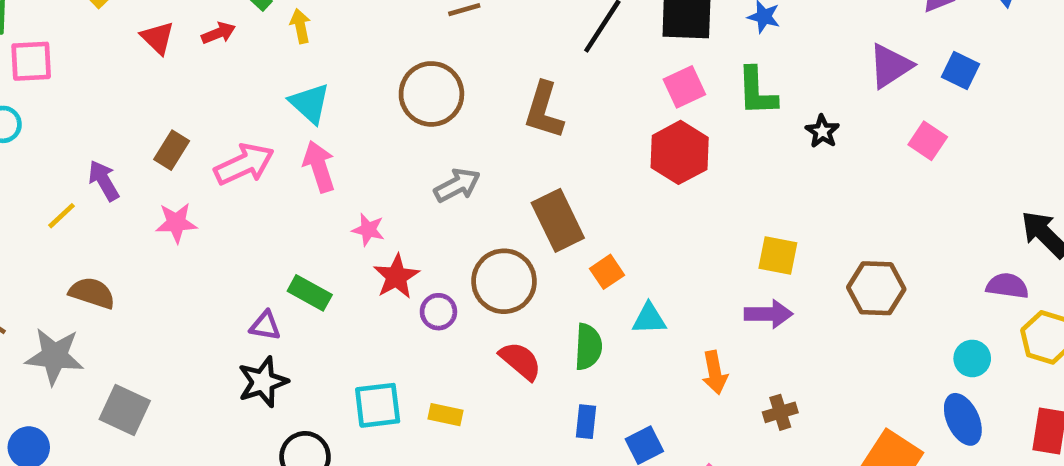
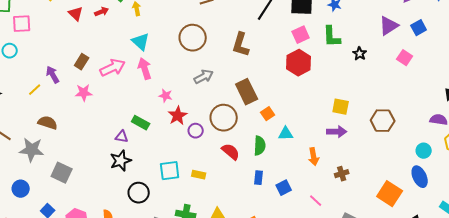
blue square: (960, 71) -> (419, 28), turned 35

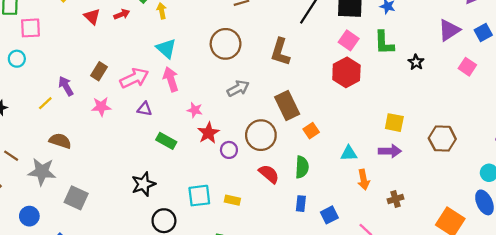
pink square: (301, 35) -> (349, 40), turned -30
cyan triangle: (286, 134) -> (349, 153), moved
purple triangle: (122, 137) -> (145, 109), moved

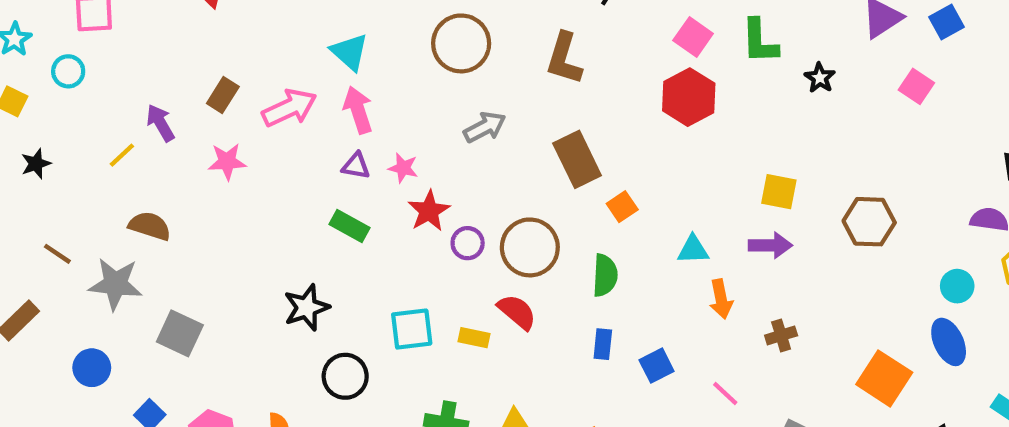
purple triangle: (145, 109) -> (356, 166), moved
brown circle: (261, 135) -> (530, 247), moved
red semicircle: (269, 174) -> (517, 312), moved

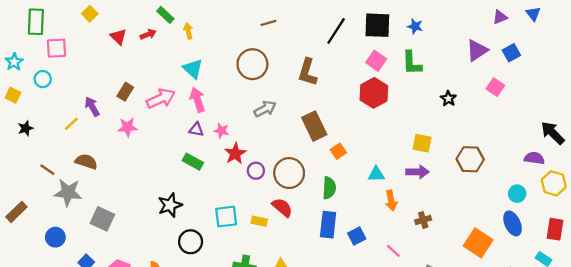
black star: (820, 78) -> (448, 99), moved
brown line: (57, 254) -> (47, 170), moved
blue rectangle: (603, 344) -> (328, 225), size x1.6

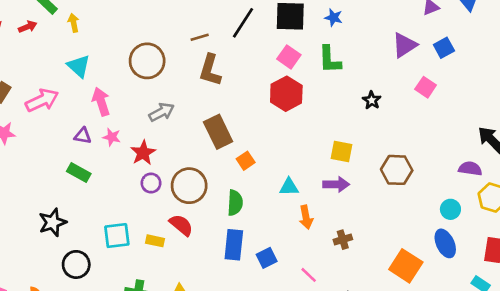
brown line: (268, 23) -> (200, 37), moved
pink arrow: (197, 100) -> (101, 102), moved
red star: (235, 154) -> (143, 153), moved

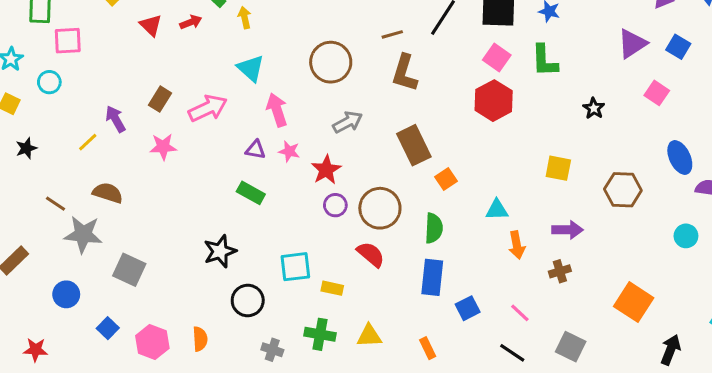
blue square: (444, 48) -> (678, 47), turned -30
purple arrow: (336, 184) -> (568, 230), moved
yellow rectangle: (155, 241) -> (332, 288), moved
blue ellipse: (445, 243) -> (680, 157), moved
blue square: (267, 258) -> (468, 308), moved

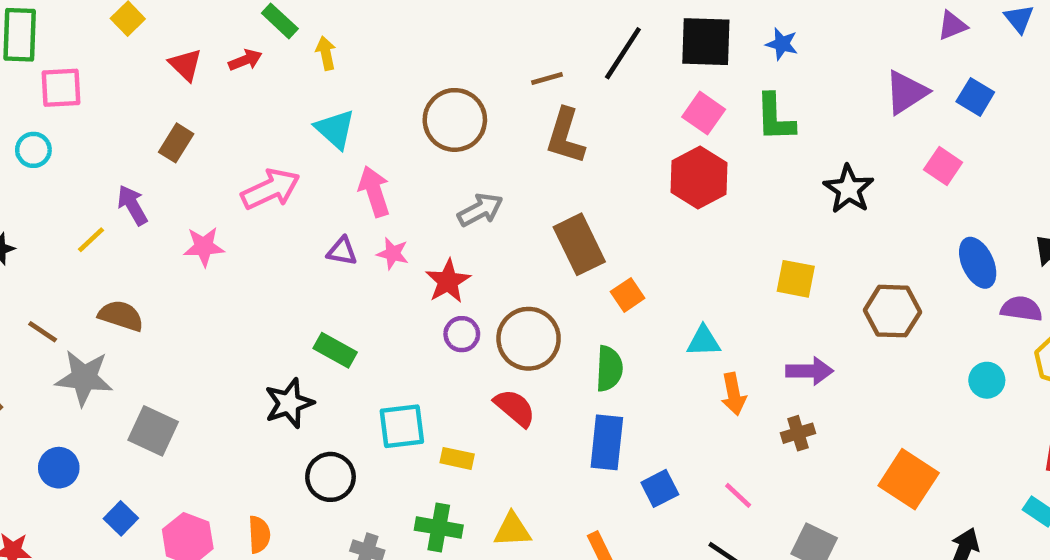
brown rectangle: (160, 99) -> (176, 143), moved
black star: (594, 108) -> (849, 189), size x1.5
green rectangle: (251, 193) -> (335, 350), moved

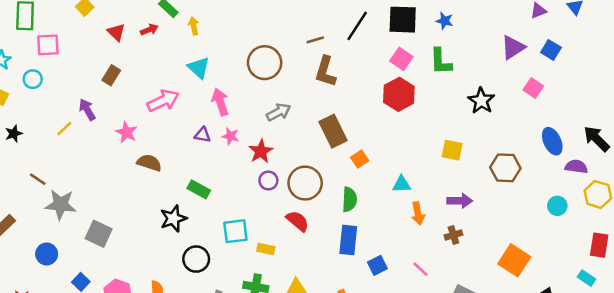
pink star: (204, 247) -> (126, 132), turned 30
brown semicircle: (121, 316) -> (149, 163), moved

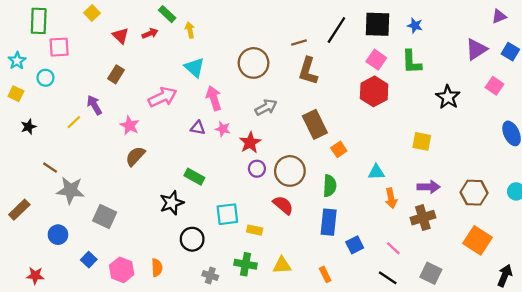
brown semicircle: (149, 163) -> (135, 156), moved, turned -65
brown hexagon: (505, 168) -> (474, 193), moved
brown cross: (453, 235) -> (423, 218), size x1.5

